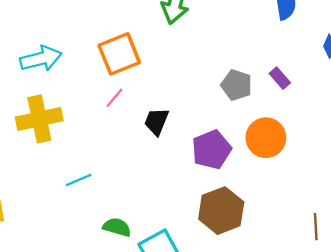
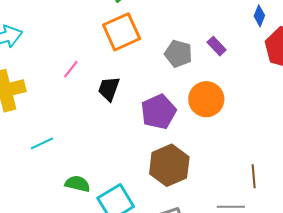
orange square: (119, 54) -> (122, 32), moved

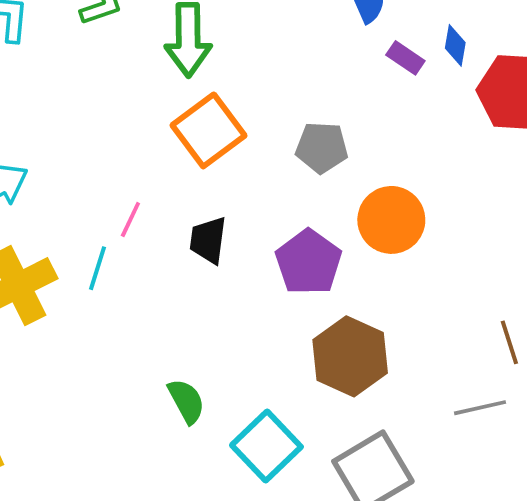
purple rectangle: (217, 46) -> (405, 58), moved
cyan line: (42, 143) -> (97, 268), moved, turned -35
green semicircle: (78, 184) -> (186, 401), moved, turned 60

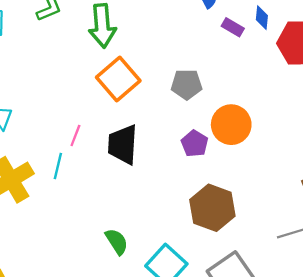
black trapezoid: (208, 240) -> (123, 145), size x1.4
purple pentagon: (309, 262) -> (195, 144), moved, size x0.7

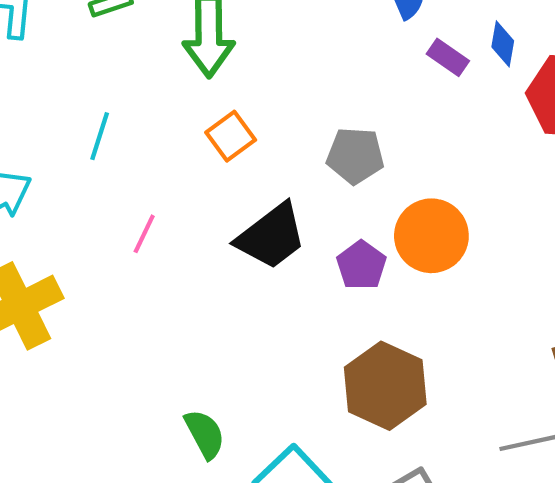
orange square: (118, 79) -> (231, 136), size x0.6
black trapezoid: (123, 145) -> (271, 236), moved, turned -135
cyan line: (58, 166) -> (100, 136), moved

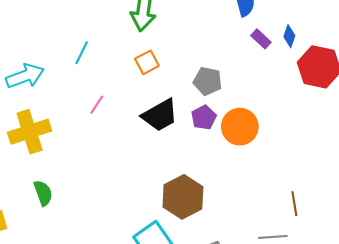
purple pentagon: (361, 265) -> (204, 117), moved
brown hexagon: (385, 386) -> (183, 197), moved
green semicircle: (205, 434) -> (43, 193), moved

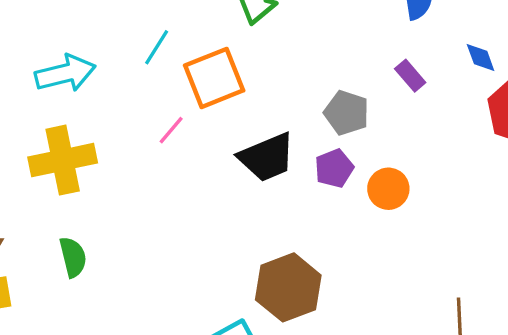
blue diamond: (289, 36) -> (481, 57), turned -45
purple rectangle: (261, 39) -> (410, 76), moved
orange square: (147, 62) -> (214, 78), moved, size x1.6
orange circle: (240, 127) -> (388, 189), size x0.7

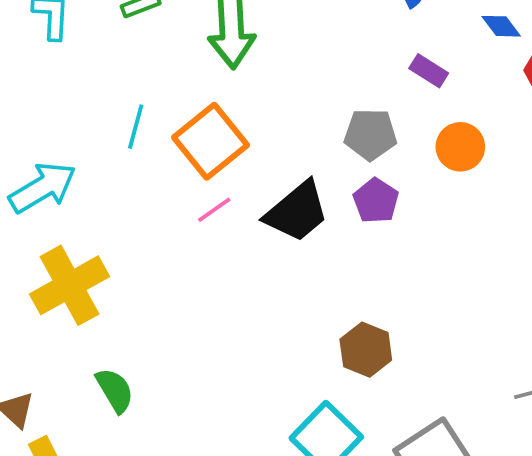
pink line: (171, 130) -> (214, 210), moved, turned 32
orange circle: (388, 189) -> (460, 147), moved
brown hexagon: (288, 287) -> (366, 350), size x0.7

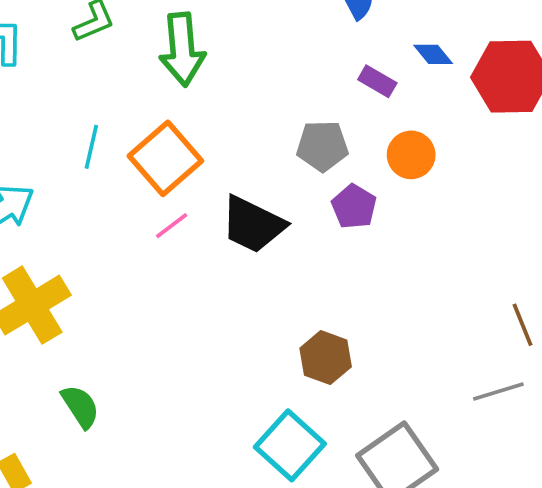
blue diamond: (501, 26) -> (433, 54), moved
purple pentagon: (376, 201) -> (354, 207), moved
black trapezoid: (297, 212) -> (253, 224), turned 68

